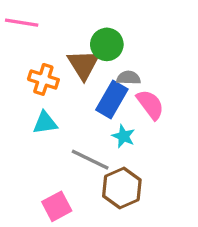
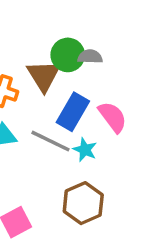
gray semicircle: (129, 78) -> (90, 57), moved
gray line: (90, 160) -> (50, 141), moved

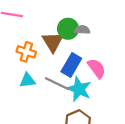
cyan star: (85, 150) -> (79, 89), size x1.6

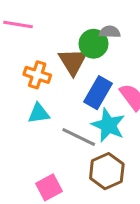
gray semicircle: (82, 30) -> (110, 32), moved
gray line: (57, 84) -> (79, 137), moved

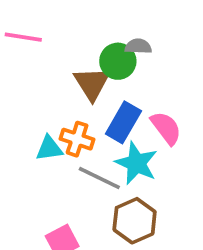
orange cross: (37, 75) -> (77, 139), moved

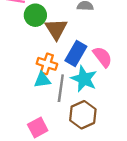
green circle: (118, 61) -> (35, 15), moved
cyan triangle: (49, 148) -> (42, 80), moved
gray line: (99, 178) -> (61, 88), turned 72

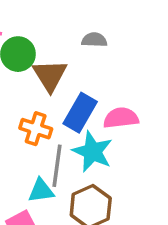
pink semicircle: (103, 57) -> (121, 118), turned -60
cyan triangle: (42, 80) -> (41, 191), moved

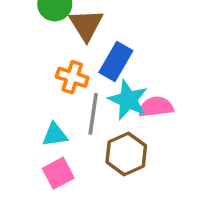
pink semicircle: (121, 118) -> (156, 107), moved
cyan triangle: (41, 191) -> (55, 135), moved

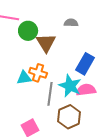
blue rectangle: (116, 61) -> (85, 64), moved
cyan triangle: (55, 135) -> (24, 78), moved

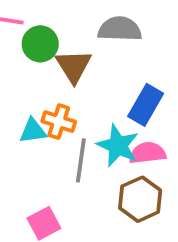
gray semicircle: (71, 23) -> (120, 29), size x1.6
brown hexagon: (69, 117) -> (140, 199), moved

